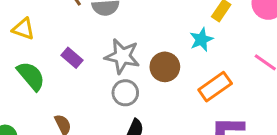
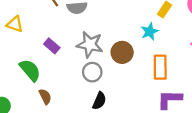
green semicircle: (31, 76) -> (30, 70), moved
orange rectangle: (215, 87) -> (160, 67), turned -55

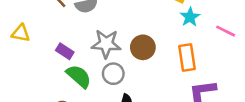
cyan star: (150, 32) -> (190, 17), moved
green semicircle: (30, 70) -> (79, 76), moved

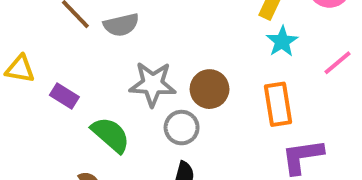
pink line: (226, 31) -> (338, 63), turned -66
purple rectangle: (65, 51) -> (64, 96), moved
gray circle: (113, 74) -> (182, 128), moved

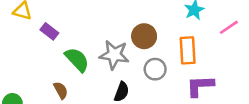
gray star: (153, 84) -> (114, 55), moved
gray circle: (182, 128) -> (155, 69), moved

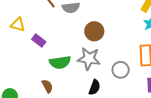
brown circle: (144, 36) -> (94, 31), moved
green semicircle: (77, 60) -> (60, 62), turned 125

